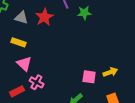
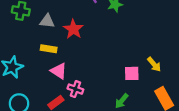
red star: (44, 17) -> (73, 29), moved
yellow arrow: (110, 72) -> (154, 64), turned 80

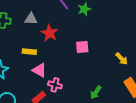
gray triangle: (47, 21) -> (31, 19), moved
pink square: (132, 73) -> (82, 47), moved

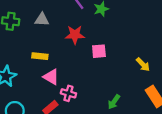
red star: (50, 33) -> (75, 35), moved, turned -30

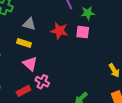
gray triangle: (42, 20) -> (29, 24), moved
pink square: (99, 51) -> (83, 32), moved

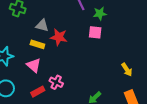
red star: (59, 31) -> (59, 37), moved
pink triangle: (30, 64) -> (34, 65), moved

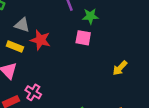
yellow arrow: (127, 70) -> (120, 68), moved, turned 72

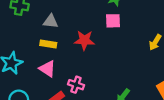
red star: (40, 40) -> (84, 40), moved

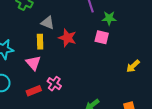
red star: (84, 40) -> (67, 38), moved
yellow rectangle: (48, 44) -> (40, 42), turned 64

